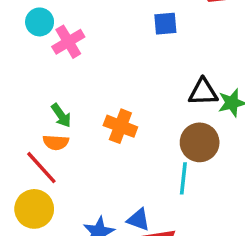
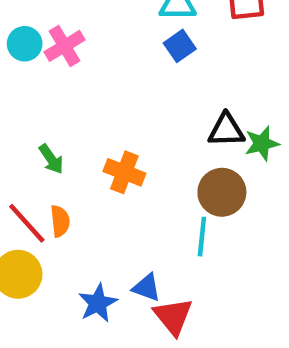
blue square: (165, 24) -> (180, 46), turned -30
pink cross: (68, 42) -> (64, 46), moved
orange semicircle: (56, 142) -> (60, 221), moved, turned -100

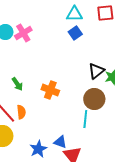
black triangle: (226, 130) -> (96, 71), turned -36

